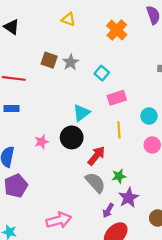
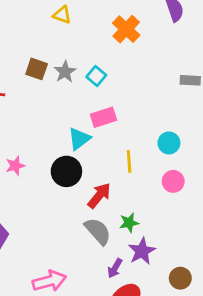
cyan square: (102, 73) -> (96, 76), moved
pink rectangle: (117, 98) -> (103, 117), moved
pink star: (42, 142) -> (15, 166), moved

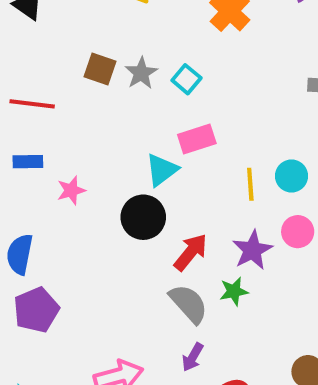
yellow line: (129, 161) -> (250, 184), moved
pink star: (15, 166) -> (71, 190), moved
purple star: (142, 251) -> (252, 250), moved
purple arrow: (115, 268) -> (193, 357), moved

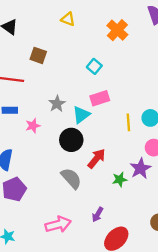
brown square: (100, 69) -> (38, 55), moved
gray star: (141, 73) -> (57, 104), moved
purple star: (252, 250) -> (140, 168), moved
gray semicircle: (189, 304) -> (71, 178), moved

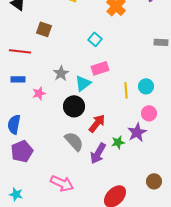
purple arrow: (98, 215) -> (98, 153), moved, size x1.5
pink arrow: (58, 224) -> (62, 183), turned 40

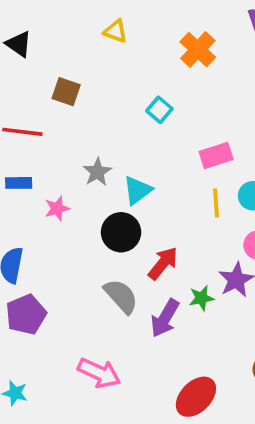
pink rectangle: (100, 68) -> (216, 156), moved

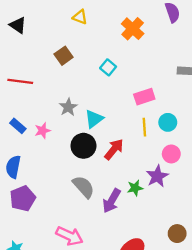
brown square: (66, 92) -> (64, 56), moved, turned 36
blue rectangle: (19, 183) -> (18, 126), moved, turned 42
red arrow: (163, 263) -> (114, 149), moved

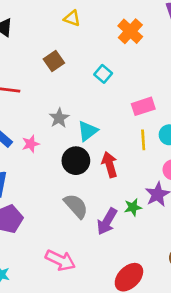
red arrow: (114, 149) -> (110, 165), turned -55

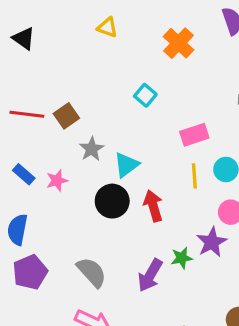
brown square: (54, 61) -> (66, 116), moved
gray semicircle: (76, 206) -> (92, 272), moved

